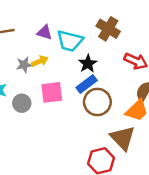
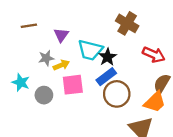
purple triangle: (45, 32) -> (61, 35), moved, turned 49
cyan trapezoid: (70, 41) -> (90, 50), moved
yellow arrow: (40, 61) -> (61, 65), moved

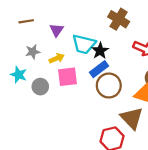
gray star: (46, 58) -> (33, 52), moved

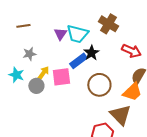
purple triangle: (57, 30) -> (60, 34), moved
cyan trapezoid: (84, 44) -> (77, 34), moved
yellow arrow: (57, 58) -> (43, 73), moved, turned -32
blue rectangle: (99, 69) -> (78, 61), moved

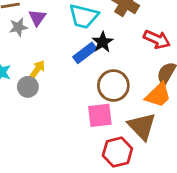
purple triangle: (60, 34) -> (37, 18), moved
gray star: (29, 54) -> (18, 27), moved
pink square: (61, 77) -> (100, 115), moved

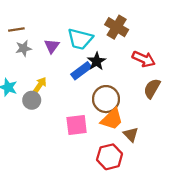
purple triangle: (37, 18) -> (52, 46), moved
orange trapezoid: (158, 95) -> (112, 119), moved
pink square: (100, 115) -> (77, 125), moved
brown triangle: (142, 126) -> (131, 134), size x0.6

